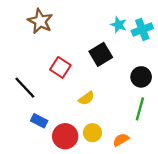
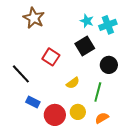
cyan star: (119, 25) -> (87, 21), moved
cyan cross: (142, 29) -> (108, 25), moved
black circle: (141, 77) -> (109, 65), moved
green line: (140, 109) -> (98, 92), moved

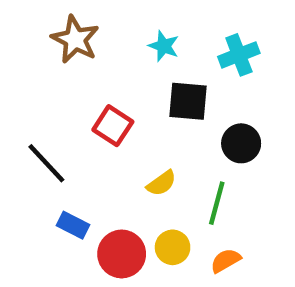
cyan star: (87, 21) -> (164, 46), moved
black square: (85, 46) -> (188, 101), turned 36

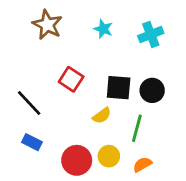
black square: (188, 101) -> (119, 88), moved
blue rectangle: (73, 225) -> (32, 142), moved

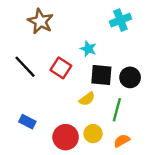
cyan star: (103, 29) -> (88, 49), moved
cyan cross: (151, 34) -> (120, 20), moved
black line: (29, 103) -> (25, 67), moved

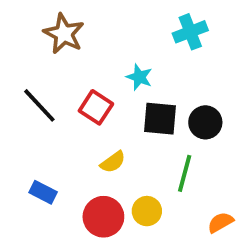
yellow semicircle: (87, 99) -> (113, 162), moved
orange semicircle: (122, 141) -> (220, 222), moved

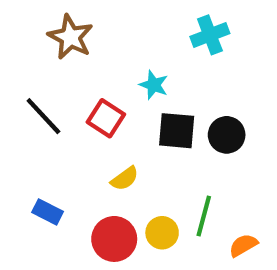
green line: (185, 173) -> (204, 216), moved

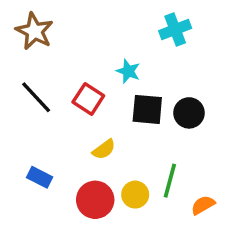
brown star: (70, 37) -> (34, 31), moved

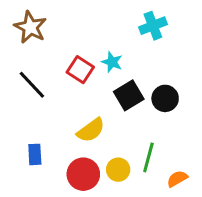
red square: (88, 99) -> (80, 70), moved
black square: (147, 109) -> (129, 95), turned -36
yellow semicircle: (104, 149) -> (91, 130), size x1.4
blue rectangle: (40, 177) -> (35, 154), turned 60

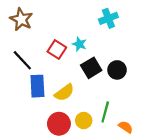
blue rectangle: (35, 154) -> (37, 86), moved, size x1.5
orange semicircle: (177, 179) -> (126, 127), turned 64

